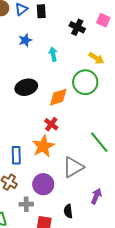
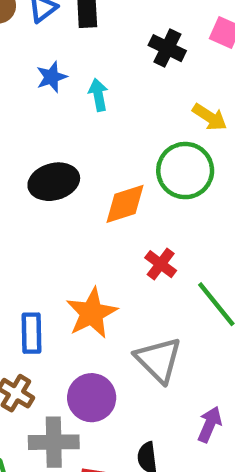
cyan arrow: (53, 54) -> (98, 95), moved
red cross: (51, 124) -> (161, 264), moved
gray triangle: (73, 167) -> (158, 360), turned -45
gray cross: (26, 204) -> (54, 442), size x1.5

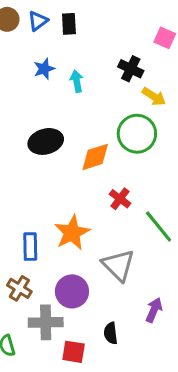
black cross: (167, 48) -> (131, 69), moved

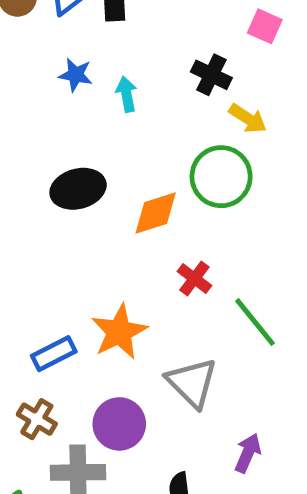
blue star: (44, 69) -> (76, 75), turned 30
blue rectangle: (30, 247) -> (54, 354), turned 64

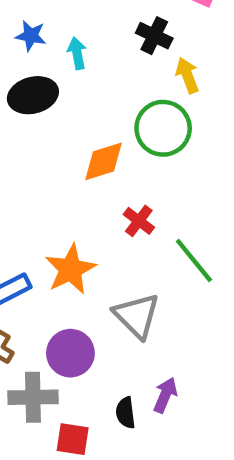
yellow arrow: (248, 118) -> (187, 75), turned -144
black ellipse: (78, 189) -> (33, 95), moved
purple arrow: (248, 453) -> (165, 395), moved

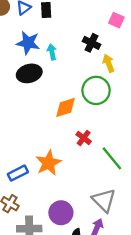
blue star: (31, 36) -> (28, 43), size x1.5
gray triangle: (137, 316) -> (104, 200), moved
purple circle: (70, 353) -> (61, 213), moved

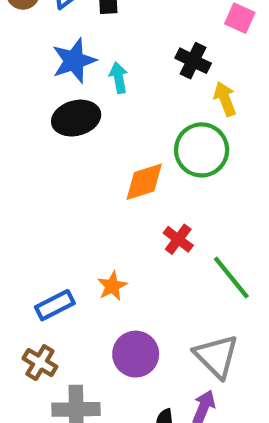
blue star: (28, 43) -> (74, 61), turned -30
orange star: (48, 163) -> (112, 286), size x0.6
purple circle: (61, 213) -> (136, 354), moved

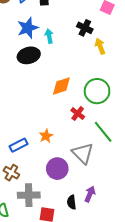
green circle: (202, 150) -> (97, 91), moved
gray triangle: (216, 356) -> (83, 153), moved

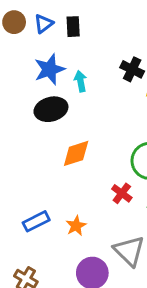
orange diamond: (61, 86) -> (76, 153), moved
blue rectangle: (19, 145) -> (36, 221), moved

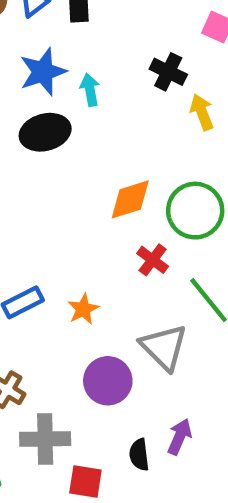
orange diamond: (76, 153) -> (130, 199), moved

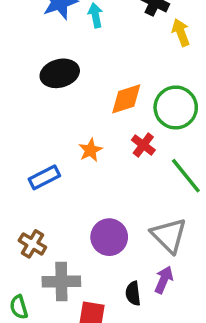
black ellipse: (45, 132) -> (60, 73), moved
orange star: (83, 309) -> (90, 150), moved
gray triangle: (164, 347) -> (169, 235), moved

